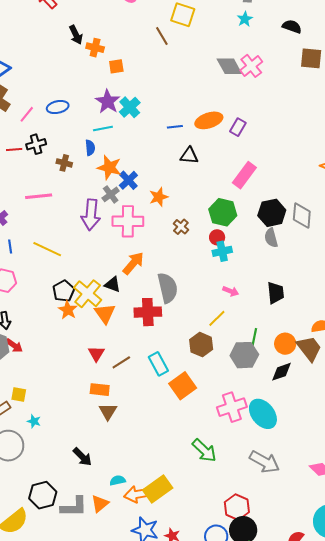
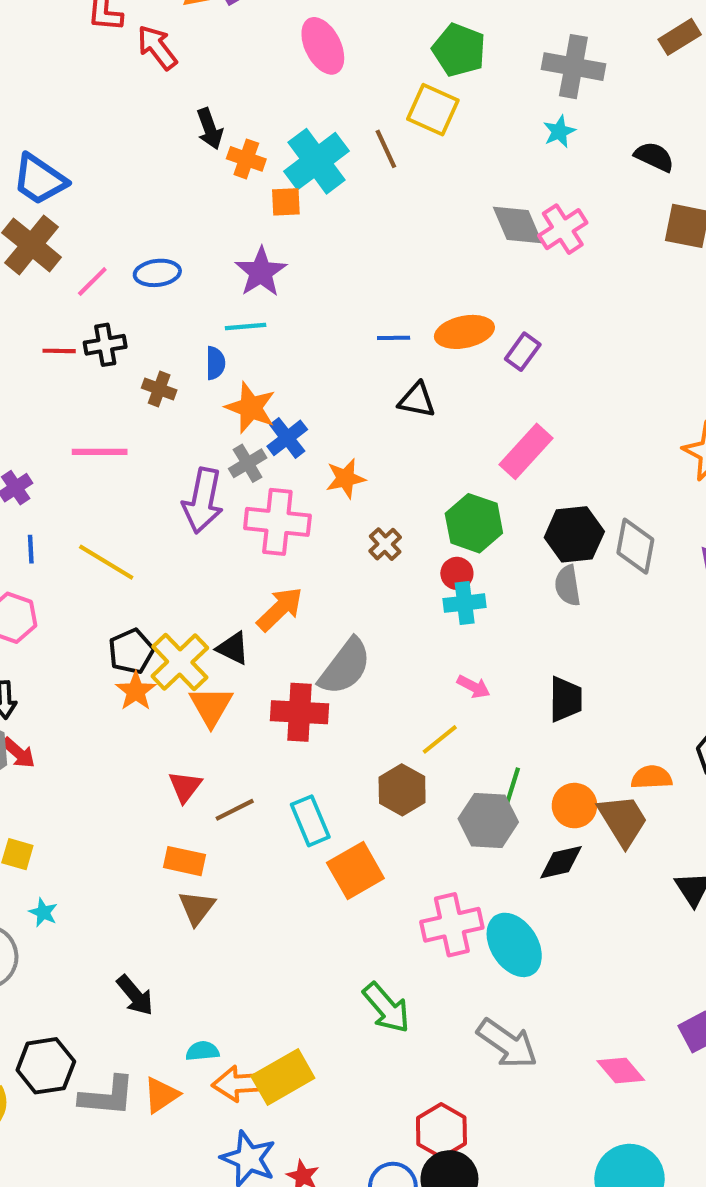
cyan cross: (130, 107) -> (316, 161), moved, size x1.4
gray semicircle: (168, 288) -> (345, 667), turned 44

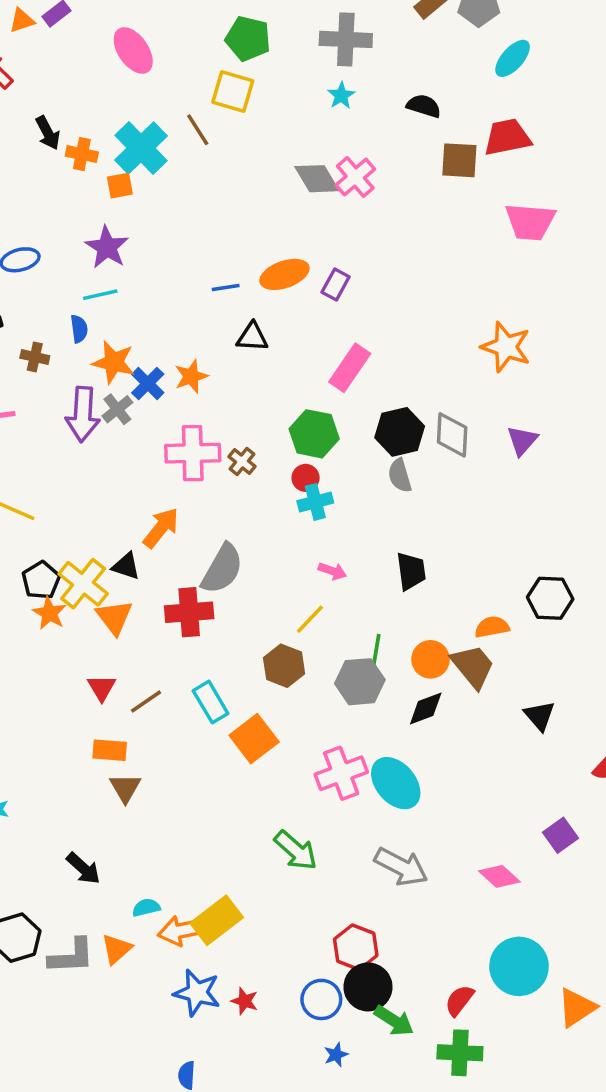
orange star: (346, 478) -> (191, 376), moved
purple arrow: (203, 501) -> (83, 414), moved
pink cross: (277, 522) -> (193, 453), moved

